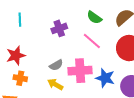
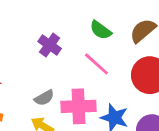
purple cross: (59, 28) -> (50, 45), turned -35

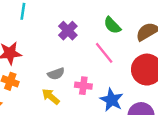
pink cross: (78, 106) -> (83, 86), size x0.6

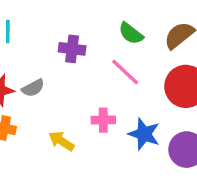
purple cross: (68, 31) -> (72, 49), turned -30
gray semicircle: (56, 74) -> (33, 88), moved

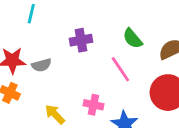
purple cross: (72, 49) -> (81, 40), turned -30

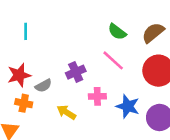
purple cross: (81, 40) -> (76, 72), moved
gray semicircle: (41, 65) -> (43, 86), moved

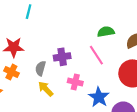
green semicircle: (117, 32) -> (106, 32), turned 119
gray semicircle: (43, 86) -> (40, 68), moved, turned 120

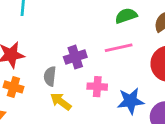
pink line: (96, 55) -> (119, 48), turned -60
blue star: (99, 97) -> (131, 101), turned -30

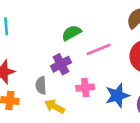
green semicircle: (126, 16) -> (72, 33), moved

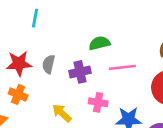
gray semicircle: (41, 85) -> (49, 64), moved

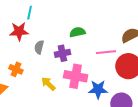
red star: (19, 64) -> (19, 31), moved
pink line: (122, 67) -> (106, 52), moved
pink cross: (98, 102) -> (76, 76), size x1.6

